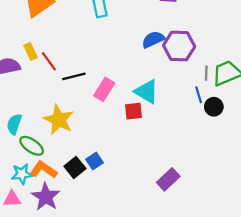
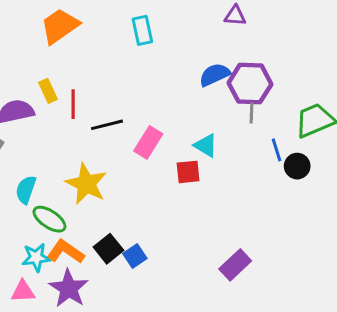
red line: (49, 61) -> (73, 104), turned 36
gray line: (206, 73) -> (251, 113), moved
cyan triangle: (147, 92) -> (206, 145), size x0.7
blue square: (95, 161) -> (135, 256), moved

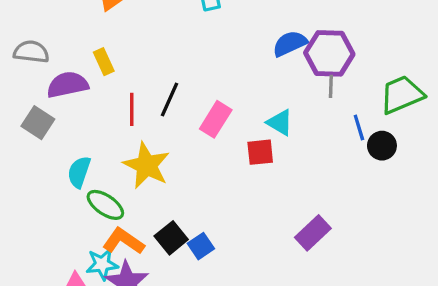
red line: (73, 104) -> (132, 109), moved
black line: (107, 125) -> (170, 100), turned -52
cyan star: (36, 257) -> (102, 264), moved
purple rectangle: (235, 265) -> (313, 233), moved

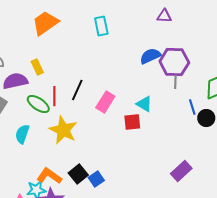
green ellipse: (105, 205) -> (38, 104), moved
purple rectangle: (313, 233) -> (181, 171), moved

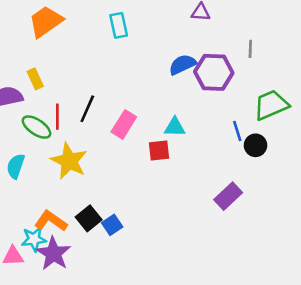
gray line: (175, 82) -> (250, 49), moved
cyan triangle: (144, 104) -> (175, 127), turned -30
purple rectangle: (181, 171) -> (228, 196), moved

